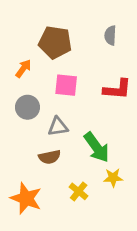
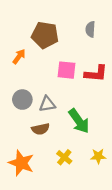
pink square: (66, 85) -> (67, 70), moved
gray circle: (27, 107) -> (22, 100), moved
yellow star: (113, 178) -> (98, 156), moved

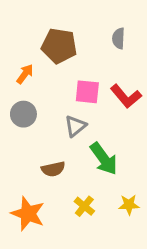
red L-shape: (96, 73) -> (126, 96), turned 45
gray circle: (22, 100) -> (23, 114), moved
gray triangle: (47, 104) -> (75, 126), moved, turned -30

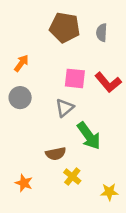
brown pentagon: (59, 46) -> (65, 27), moved
brown semicircle: (53, 169) -> (56, 154), moved
yellow star: (129, 205) -> (109, 192), moved
orange star: (28, 214) -> (24, 183), size x0.6

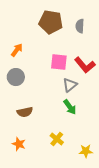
gray triangle: (65, 108) -> (70, 85), moved
green arrow: (89, 136) -> (70, 107), size x0.7
brown semicircle: (56, 154) -> (25, 112), moved

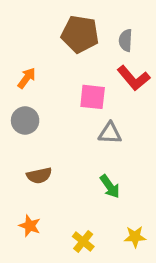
red L-shape: (85, 65) -> (133, 78), moved
gray triangle: (70, 85) -> (110, 133), turned 42
green arrow: (70, 107) -> (110, 186), moved
yellow cross: (57, 139) -> (83, 241), moved

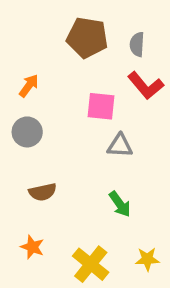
yellow cross: (83, 241) -> (91, 264), size x1.5

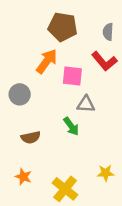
gray semicircle: (137, 44) -> (108, 32), moved
orange arrow: (29, 86) -> (47, 61), moved, size x1.5
green arrow: (120, 204) -> (71, 126), moved
yellow star: (147, 259) -> (106, 173), moved

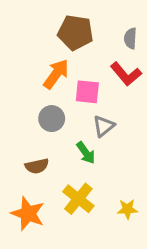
gray circle: (20, 94) -> (52, 119), moved
gray triangle: (86, 104) -> (104, 126), turned -42
orange star: (23, 177) -> (28, 214), size x1.6
yellow cross: (65, 189) -> (78, 199), moved

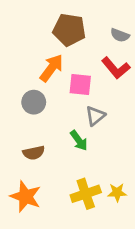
gray semicircle: (130, 38) -> (120, 35), turned -72
gray circle: (52, 119) -> (34, 102), moved
yellow cross: (78, 199) -> (86, 194), moved, turned 32

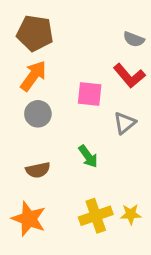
brown pentagon: (69, 30) -> (35, 33), moved
orange arrow: (52, 68) -> (33, 76), moved
gray triangle: (95, 116) -> (125, 123), moved

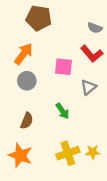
brown pentagon: (35, 33) -> (39, 18), moved
brown semicircle: (38, 170) -> (27, 121), turned -56

